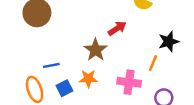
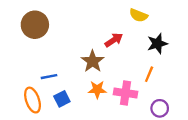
black star: (169, 42) -> (157, 44), moved
orange star: (88, 79) -> (97, 89), moved

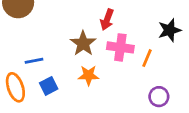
red arrow: (114, 40) -> (107, 20), turned 144
black star: (157, 44) -> (170, 30), moved
pink cross: (126, 93) -> (120, 47), moved

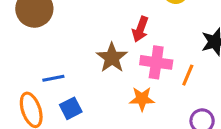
orange star: (88, 75) -> (142, 99), moved

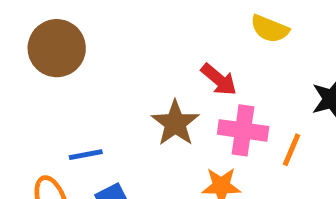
red arrow: (140, 29) -> (219, 80), turned -70

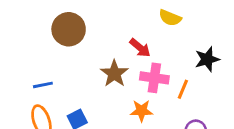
brown circle: (57, 48) -> (69, 29), moved
blue line: (86, 155) -> (43, 85), moved

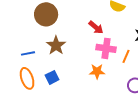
brown star: (114, 74) -> (56, 45), moved

